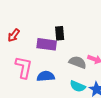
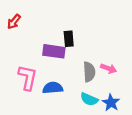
red arrow: (14, 35) -> (14, 22), moved
gray semicircle: (78, 62) -> (89, 72), turned 66

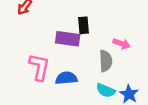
pink arrow: (109, 68) -> (122, 44), moved

